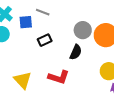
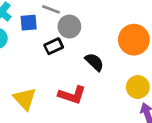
gray circle: (83, 30) -> (69, 27), moved
black semicircle: (76, 52) -> (94, 62), turned -70

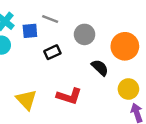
gray circle: (69, 27) -> (85, 34), moved
black semicircle: (94, 62) -> (100, 68), moved

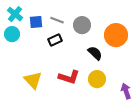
gray line: (50, 19) -> (57, 20), moved
yellow circle: (128, 89) -> (97, 79), moved

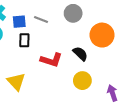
gray circle: (82, 25) -> (73, 13), moved
black rectangle: (55, 40) -> (24, 40), moved, turned -64
red L-shape: (69, 77) -> (51, 60), moved

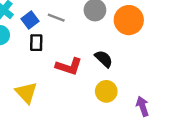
blue square: (19, 22) -> (30, 20), turned -32
orange circle: (102, 35) -> (129, 20), moved

